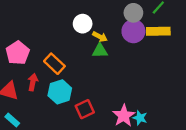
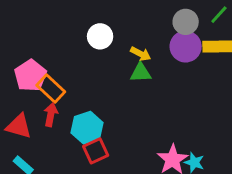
white circle: (83, 24) -> (100, 36), moved
orange rectangle: (54, 64) -> (51, 89), moved
red square: (85, 109) -> (96, 151), moved

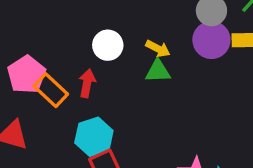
white circle: (100, 36) -> (108, 45), moved
red arrow: (51, 115) -> (87, 83), moved

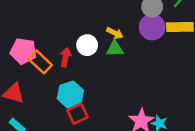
white circle: (108, 45) -> (87, 45), moved
pink pentagon: (27, 75) -> (23, 51), turned -30

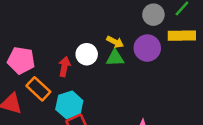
purple circle: (152, 27) -> (147, 48), moved
orange rectangle: (40, 62) -> (38, 89), moved

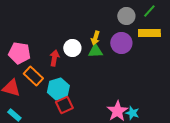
yellow arrow: (115, 42) -> (95, 38), turned 80

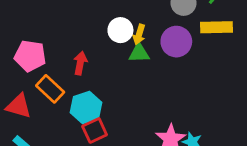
white circle: (72, 48) -> (120, 30), moved

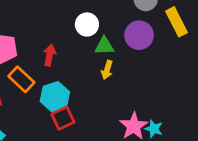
yellow rectangle: (216, 27) -> (176, 22), turned 64
yellow arrow: (139, 34) -> (107, 70), moved

